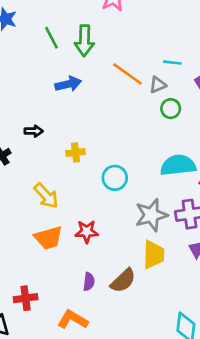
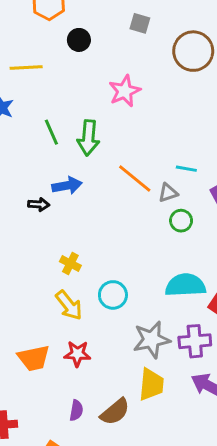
black arrow: (34, 131) -> (39, 204), moved
yellow cross: (76, 153) -> (70, 264), turned 30
yellow arrow: (46, 196) -> (69, 305), moved

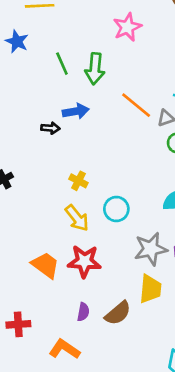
red star: (77, 354) -> (84, 261), size x1.4
orange trapezoid: (34, 358) -> (45, 265), turned -132

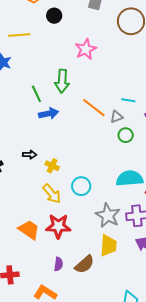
green line: (62, 64) -> (36, 94), moved
black arrow: (50, 128) -> (30, 155), moved
gray star: (151, 249) -> (108, 215), turned -30

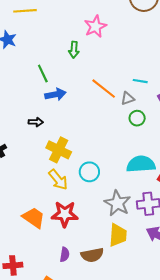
green arrow: (62, 81) -> (74, 50), moved, size x0.7
black arrow: (30, 155) -> (36, 122), moved
yellow cross: (52, 166) -> (59, 150), size x1.6
brown semicircle: (84, 264) -> (92, 255), turned 30

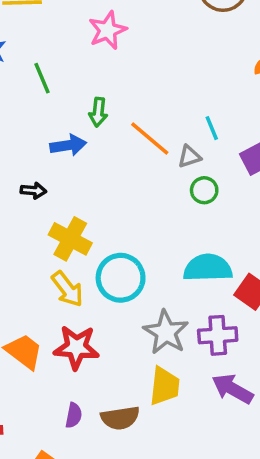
pink star: (95, 26) -> (108, 30), moved
green arrow: (74, 50) -> (98, 112), moved
green line: (43, 73) -> (42, 78), moved
cyan line: (140, 81) -> (212, 128), turned 56
cyan circle: (89, 172) -> (121, 278), size x1.4

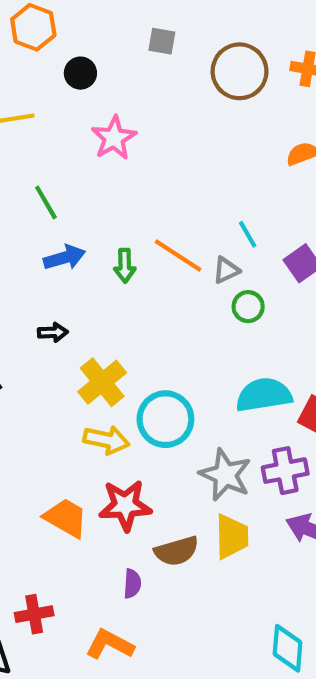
green arrow: (98, 112) -> (125, 266), moved
blue arrow: (68, 145) -> (64, 258), moved
yellow cross: (70, 239) -> (102, 382), turned 30
yellow arrow: (67, 289) -> (106, 440), turned -33
brown semicircle: (120, 418) -> (177, 551), moved

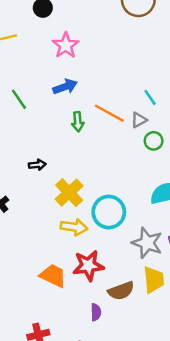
green line: (46, 202) -> (19, 99), moved
blue arrow: (64, 258) -> (65, 87), moved

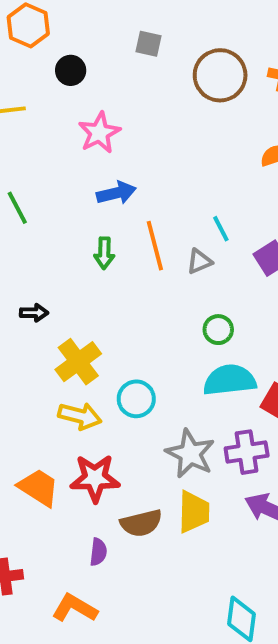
blue arrow: (65, 87) -> (116, 193), moved
orange line: (109, 113) -> (155, 246), turned 40
green circle: (154, 141) -> (218, 330), moved
cyan circle: (109, 212) -> (136, 399), size x0.7

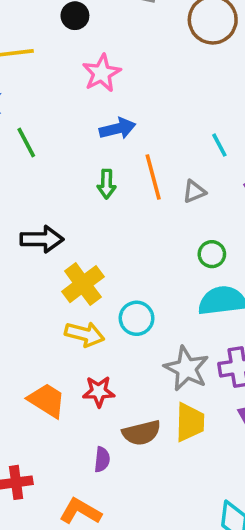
cyan line: (221, 229) -> (219, 145), moved
black arrow: (34, 313) -> (42, 239), size x1.6
red star: (95, 478) -> (99, 391), size x0.7

